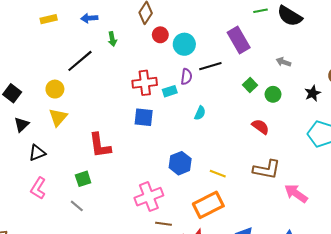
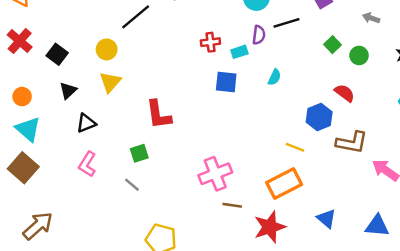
red cross: (145, 83) -> (210, 42), size x0.7
blue square: (144, 117) -> (226, 82), moved
blue hexagon: (180, 163) -> (319, 117), moved

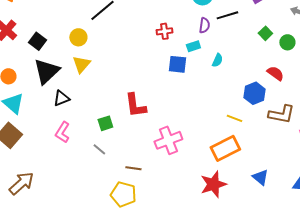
cyan rectangle: (239, 52) -> (193, 46), moved
black triangle: (68, 91) -> (46, 71), size x1.8
red L-shape: (159, 115) -> (135, 105), moved
brown line: (232, 205) -> (133, 168), moved

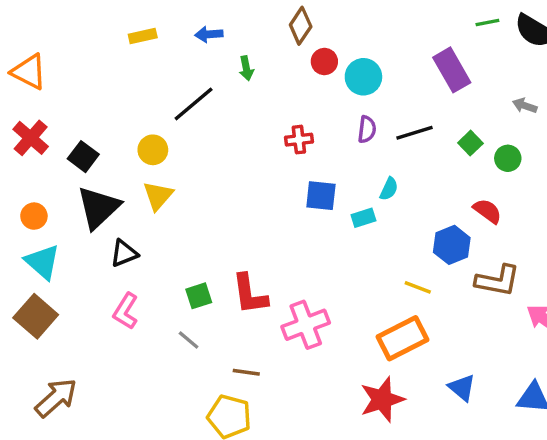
black line: (227, 15) -> (414, 133), moved
cyan rectangle: (193, 46) -> (363, 218), moved
red L-shape: (135, 105) -> (250, 294), moved

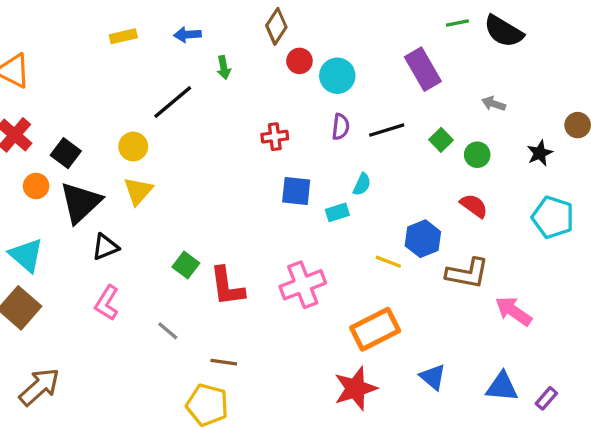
red semicircle: (487, 211) -> (474, 206), moved
orange circle: (34, 216) -> (36, 186), moved
yellow line: (418, 287) -> (388, 262), moved
green square: (199, 296) -> (186, 265), moved, turned -35
pink cross: (306, 325) -> (303, 285), moved

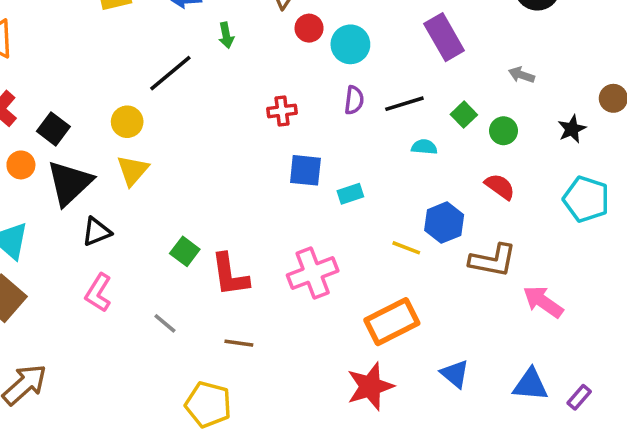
cyan semicircle: (362, 184) -> (424, 147), moved, turned -110
brown line: (224, 362) -> (239, 343), moved

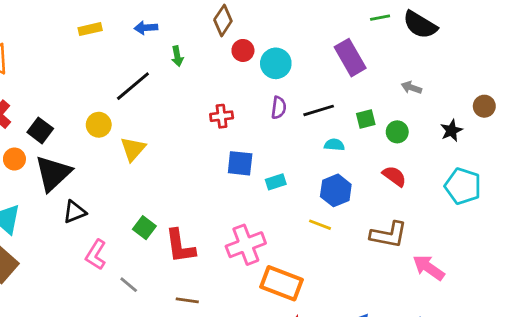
green square: (464, 115) -> (366, 119), turned 30
yellow triangle: (133, 170) -> (133, 149), moved
blue hexagon: (444, 223) -> (336, 190), moved
pink L-shape: (98, 293) -> (96, 255), moved
orange rectangle: (392, 322) -> (282, 283), moved, turned 48

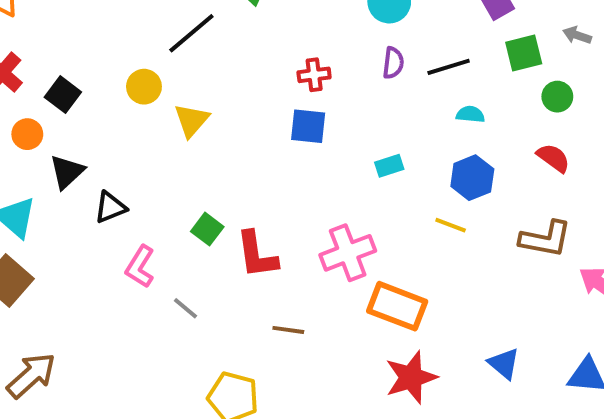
green square: (366, 119) -> (524, 53), moved, size x1.4
blue square: (240, 163) -> (308, 126), moved
black triangle: (53, 173) -> (67, 172), moved, size x0.7
brown line: (187, 300) -> (288, 330), moved

